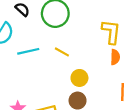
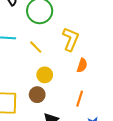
yellow L-shape: (111, 32) -> (71, 39), moved

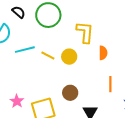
yellow line: (36, 47) -> (48, 55), moved
yellow circle: (45, 75) -> (69, 57), moved

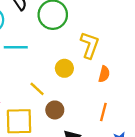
yellow line: (48, 55) -> (37, 89), moved

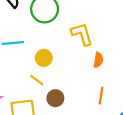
yellow L-shape: (90, 45) -> (82, 34), turned -30
yellow circle: (64, 68) -> (44, 58), moved

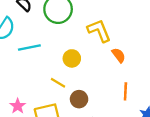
yellow circle: (44, 58) -> (72, 58), moved
orange semicircle: (98, 60) -> (119, 55), turned -40

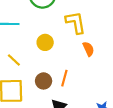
yellow line: (58, 83) -> (14, 60), moved
orange line: (125, 91) -> (64, 78), moved

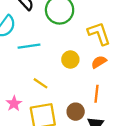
orange semicircle: (88, 49) -> (99, 62), moved, turned -88
brown circle: (44, 81) -> (76, 112), moved

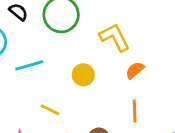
orange semicircle: (99, 62) -> (135, 70), moved
orange line: (97, 94) -> (135, 111), moved

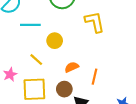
orange semicircle: (135, 70) -> (72, 67), moved
yellow circle: (83, 75) -> (55, 41), moved

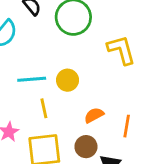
cyan line: (30, 25) -> (32, 79), moved
yellow line: (36, 60) -> (44, 108), turned 40

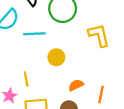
cyan line: (32, 79) -> (34, 34), moved
yellow line: (44, 108) -> (26, 79), moved

